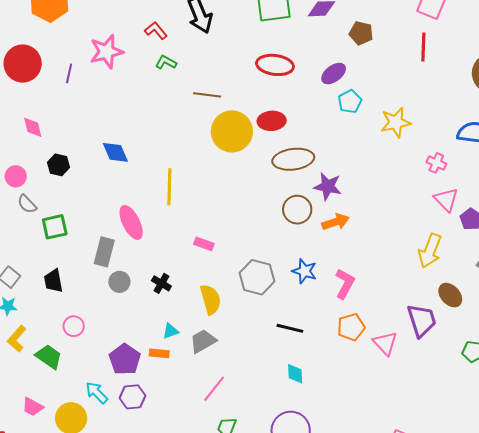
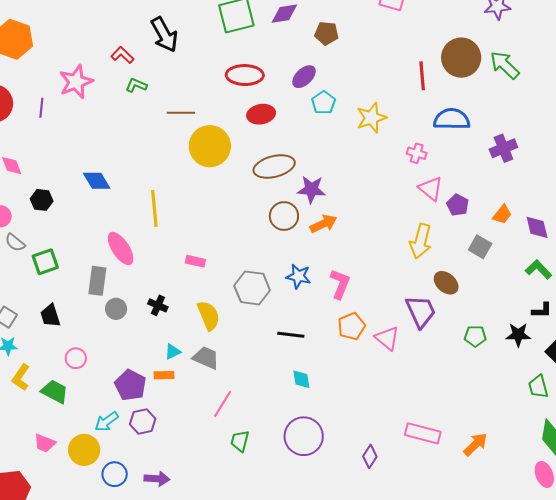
red line: (423, 47) -> (422, 76), moved
red ellipse: (272, 121) -> (261, 114), moved
gray trapezoid: (203, 341) -> (206, 358), turned 60
cyan arrow: (97, 393) -> (107, 422), turned -75

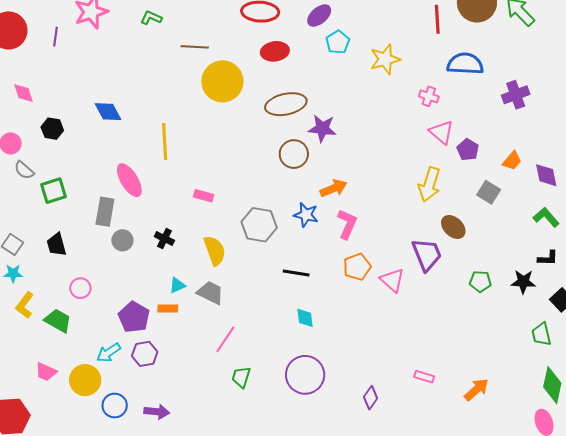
orange arrow: (323, 224) -> (333, 188), moved
pink rectangle: (423, 433) -> (424, 377), size x0.6

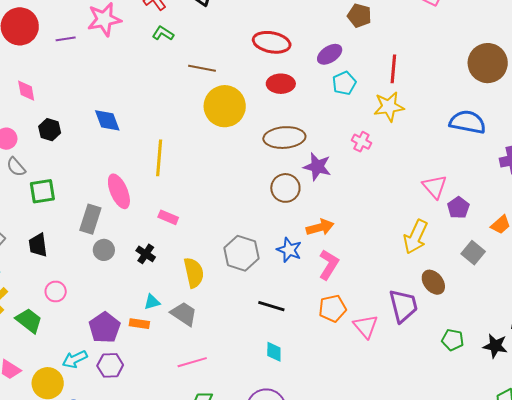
red line: (437, 19) -> (393, 69), moved
purple line: (56, 37) -> (66, 39), turned 66
pink cross: (429, 96) -> (361, 142), moved
pink rectangle: (204, 196) -> (168, 217), moved
pink line: (225, 339) -> (192, 362), turned 32

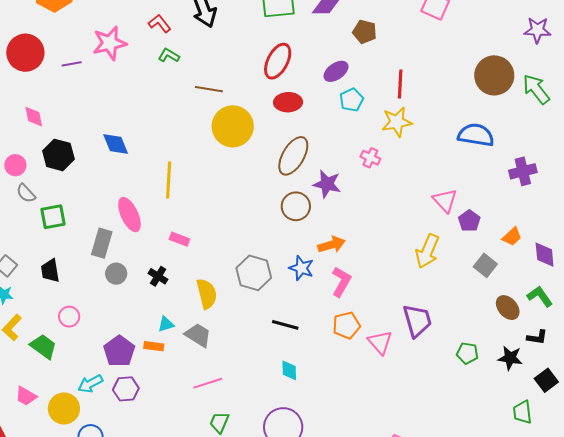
red ellipse: (272, 42) -> (278, 61), turned -72
black hexagon: (50, 130) -> (58, 155), size x1.4
brown ellipse: (284, 138) -> (293, 156), turned -54
brown ellipse: (433, 282) -> (508, 308), moved

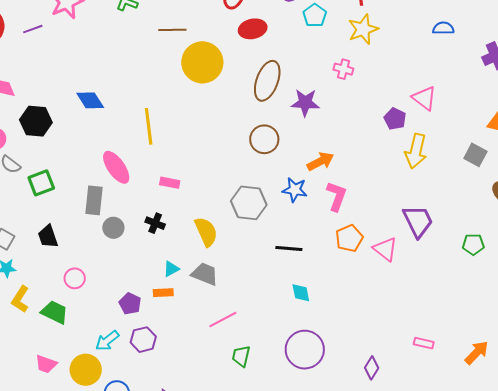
blue semicircle: (476, 135) -> (443, 28), size x0.6
brown circle: (296, 206) -> (264, 139), moved
purple pentagon: (469, 221) -> (395, 119), moved
purple pentagon: (119, 351) -> (130, 304), size x0.7

